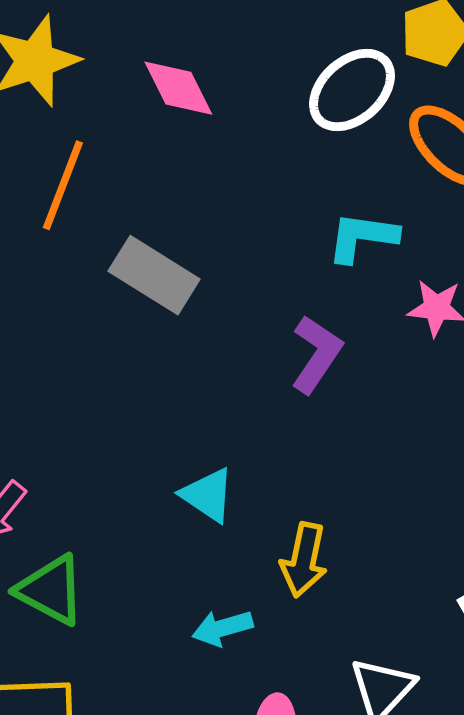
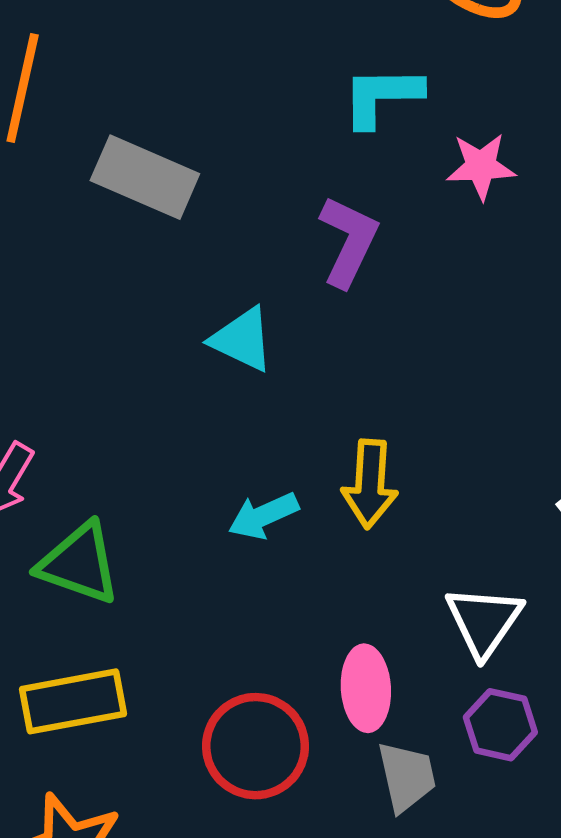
cyan triangle: (208, 495) -> (242, 340), moved
cyan arrow: (222, 628) -> (263, 516), moved

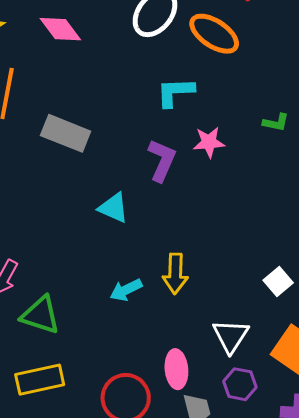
pink star: (481, 166) -> (209, 142), moved

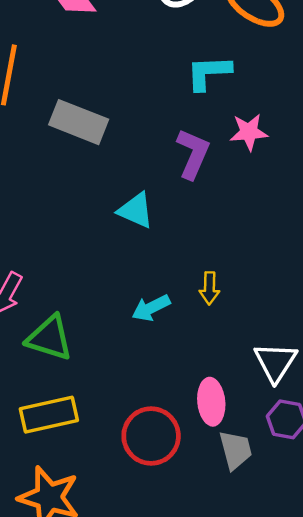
yellow arrow: (175, 274) -> (209, 288), size x0.7

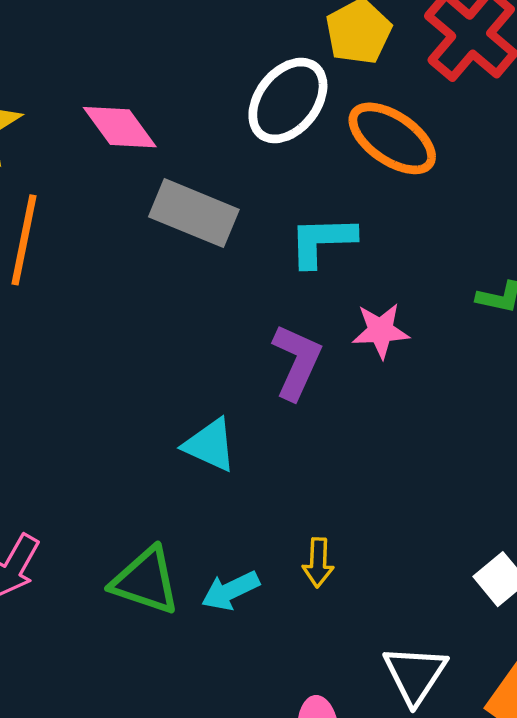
gray rectangle: (79, 122) -> (194, 213), moved
green triangle: (50, 338) -> (145, 581), moved

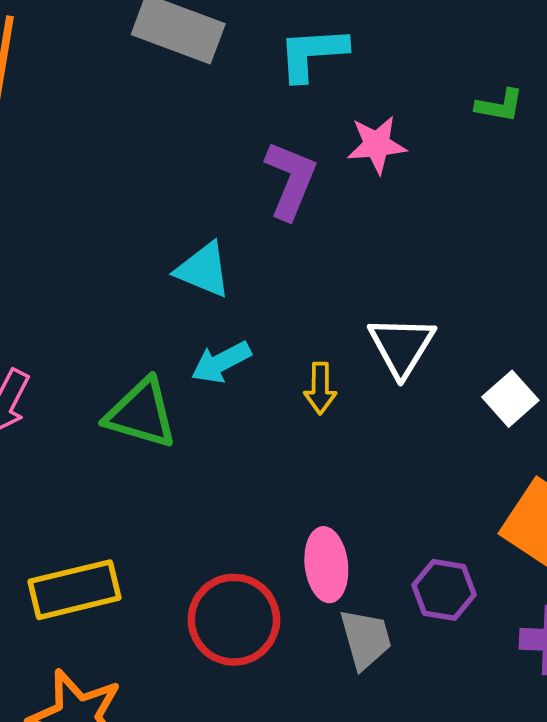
cyan arrow: (230, 591) -> (221, 362), moved
white triangle: (415, 675) -> (402, 346), moved

